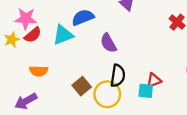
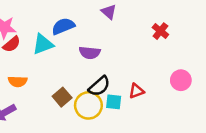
purple semicircle: (108, 43) -> (90, 53), turned -54
black semicircle: (118, 76) -> (99, 86), turned 40
cyan square: (146, 91) -> (114, 102), moved

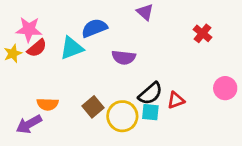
orange semicircle: (18, 81) -> (48, 104), moved
black semicircle: (99, 86) -> (150, 93), moved

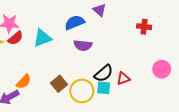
blue semicircle: (94, 28) -> (75, 23), moved
red cross: (203, 33) -> (144, 27), turned -32
orange semicircle: (48, 104) -> (24, 82), turned -49

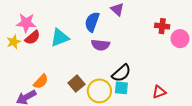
blue semicircle: (75, 23) -> (92, 22), turned -48
pink circle: (162, 69) -> (180, 39), moved
red triangle: (123, 79) -> (159, 92), moved

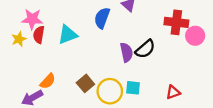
red cross: (162, 26) -> (176, 22), size x1.5
red semicircle: (32, 38) -> (39, 35), turned 140
purple semicircle: (100, 45) -> (126, 52), moved, turned -108
black semicircle: (121, 73) -> (145, 49), moved

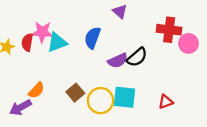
blue semicircle: (102, 18) -> (92, 38), moved
pink star: (32, 19) -> (42, 32), moved
purple semicircle: (126, 52) -> (118, 61), turned 78
cyan square: (133, 88) -> (124, 97), size x1.5

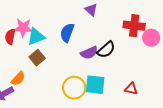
brown square: (75, 93) -> (37, 58), moved
red triangle: (166, 102) -> (131, 89), turned 32

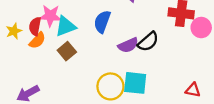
orange semicircle: (18, 79) -> (37, 40), moved
red triangle: (131, 89) -> (193, 90), moved

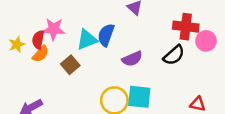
cyan triangle: (66, 26) -> (87, 40), moved
black semicircle: (148, 42) -> (174, 55), moved

